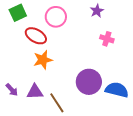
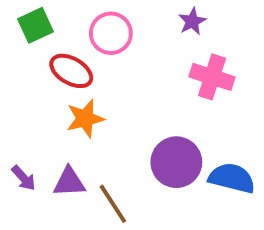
pink cross: (107, 39) -> (212, 77), size x1.5

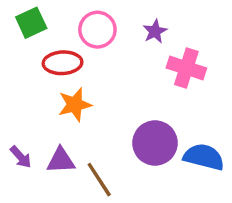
purple star: (192, 21) -> (155, 31), moved
red ellipse: (71, 71) -> (63, 63), turned -33

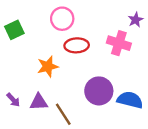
green square: (31, 23) -> (14, 30), moved
purple star: (155, 31) -> (136, 20), moved
red ellipse: (63, 63) -> (77, 45), moved

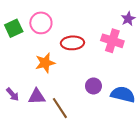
pink circle: (62, 19) -> (41, 23), moved
purple circle: (99, 91) -> (93, 86), size x0.6

